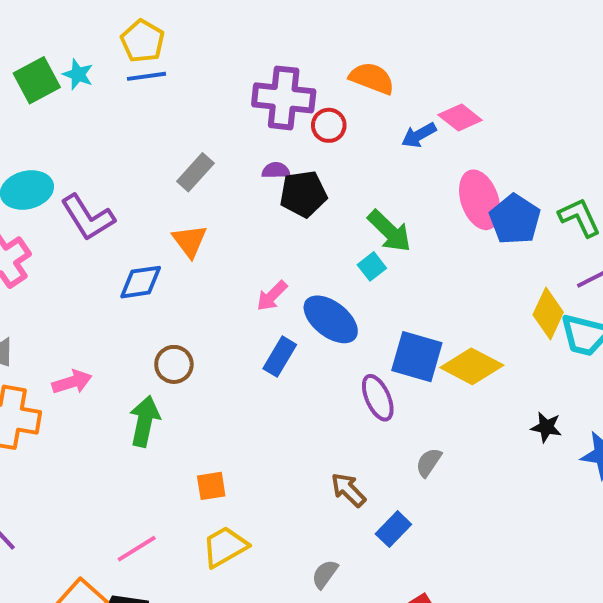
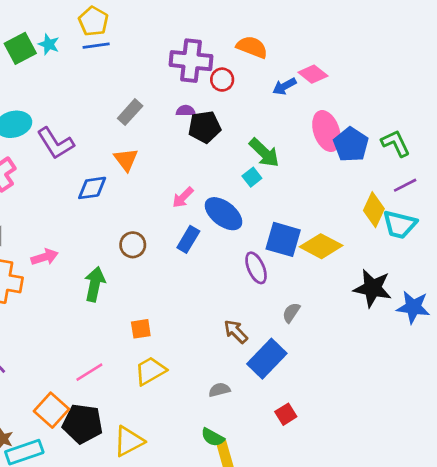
brown circle: (174, 364) -> (133, 245), moved
black star: (546, 427) -> (373, 288), size x1.8
blue rectangle: (393, 529) -> (267, 359), size x1.6
gray semicircle: (325, 574) -> (219, 390), turned 40

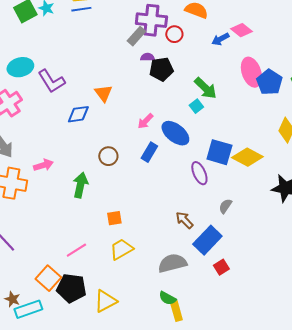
gray rectangle: (130, 112) -> (136, 36), moved
gray semicircle: (219, 390) -> (172, 263), size x1.8
red square: (286, 414) -> (221, 267), moved

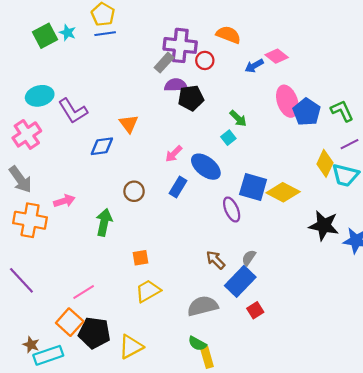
purple semicircle: (147, 57) -> (176, 85), size x1.5
green arrow: (205, 88) -> (238, 118), size x0.7
gray semicircle: (225, 206) -> (249, 258), moved
pink line: (76, 250) -> (84, 292), moved

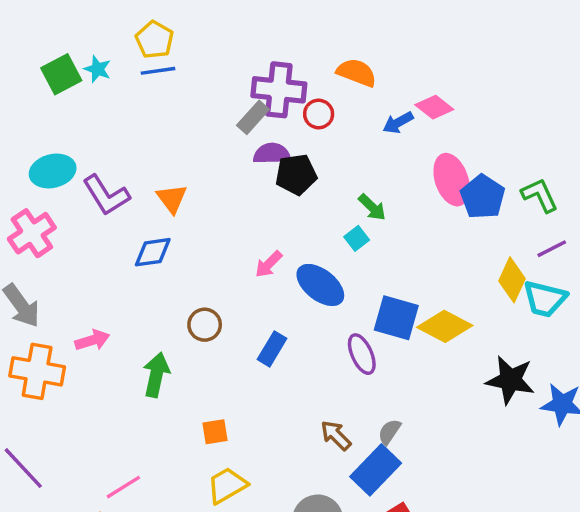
orange triangle: (129, 124) -> (172, 199), moved
blue rectangle: (178, 187) -> (272, 349), moved

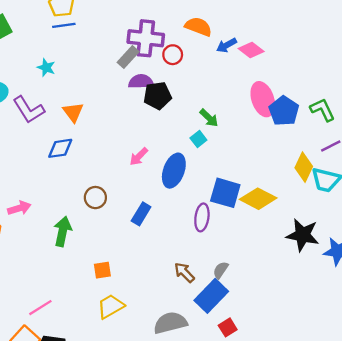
cyan star: (98, 69) -> (46, 68), moved
blue arrow: (398, 123) -> (227, 45), moved
blue ellipse: (320, 285) -> (174, 171), turned 72
purple ellipse: (362, 354) -> (202, 217), turned 32

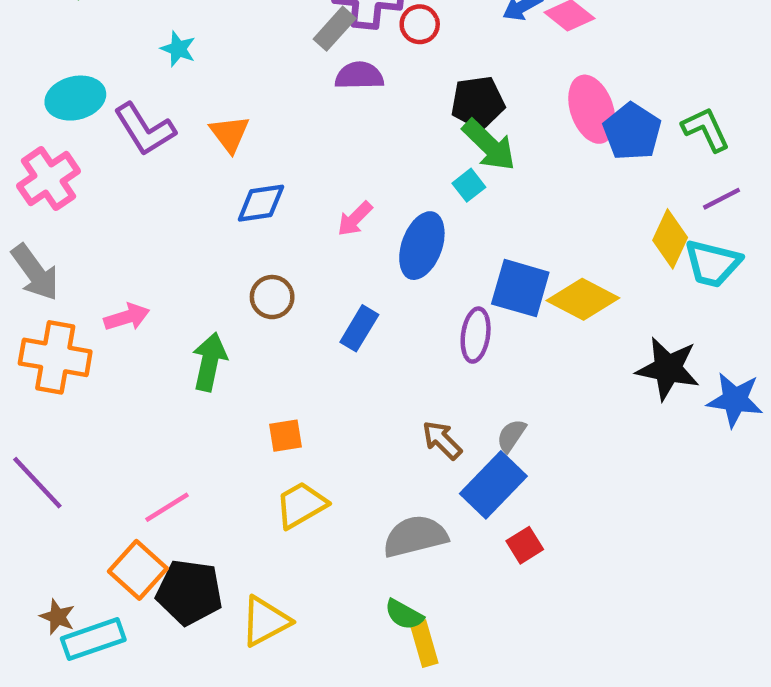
black pentagon: (157, 96) -> (478, 103), moved
green arrow: (209, 118) -> (489, 145), size x1.5
blue diamond: (60, 148) -> (261, 203), moved

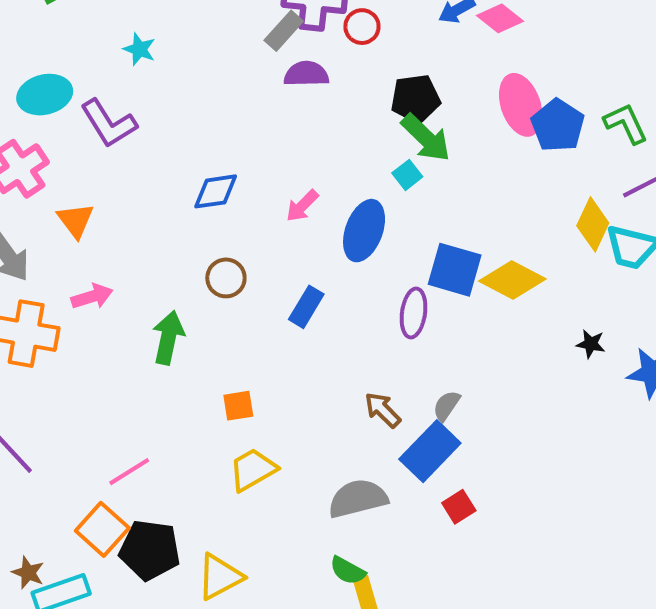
orange triangle: (230, 134) -> (76, 220), moved
black star: (668, 369) -> (591, 344), size x0.5

